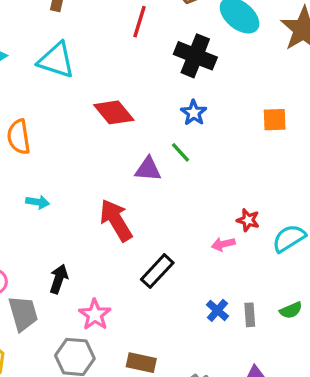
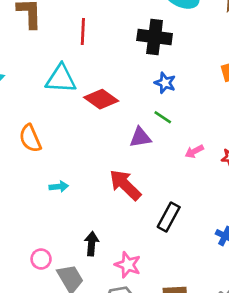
red line: (139, 22) -> (83, 31), moved
cyan triangle: (56, 60) -> (61, 79), moved
pink arrow: (223, 244) -> (194, 151), moved

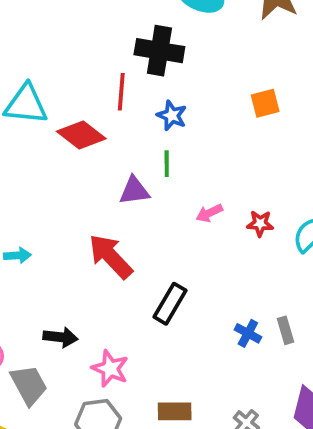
red line: (83, 31) -> (121, 92), moved
green line: (163, 117) -> (167, 164), turned 54
black arrow: (92, 244) -> (60, 337), turned 90

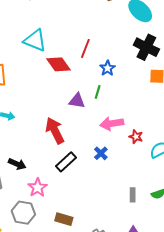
black cross: (159, 51) -> (146, 47), moved
pink arrow: (209, 213) -> (112, 124), size x1.6
black rectangle: (170, 304) -> (66, 162), moved
blue cross: (248, 333) -> (101, 153), moved

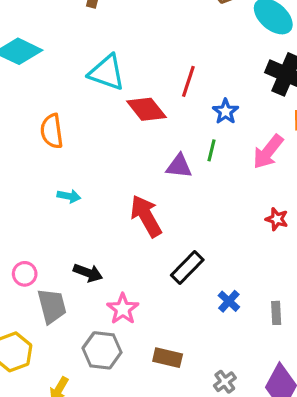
pink arrow: (112, 124) -> (268, 152), moved, turned -40
blue cross: (101, 153) -> (229, 301), moved
black rectangle: (66, 162) -> (187, 268), moved

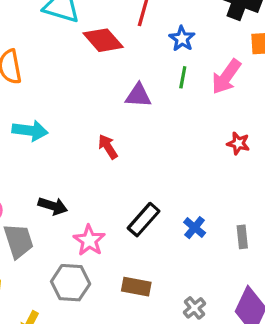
green line: (212, 150) -> (183, 77), moved
cyan arrow: (69, 196) -> (30, 131), size x1.5
red arrow: (146, 216) -> (108, 147), size x0.6
black rectangle: (187, 268) -> (144, 220), moved

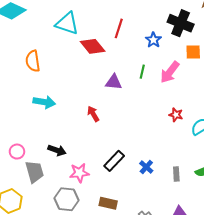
blue star: (182, 39) -> (153, 40), moved
pink star: (89, 240) -> (79, 173), turned 30

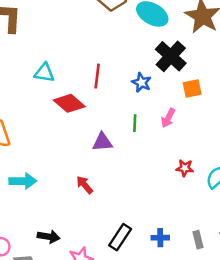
cyan triangle: (67, 23) -> (44, 73), moved, size x0.7
black cross: (181, 23) -> (171, 56), turned 30
pink arrow: (170, 72) -> (168, 118), size x0.7
blue cross: (146, 167) -> (160, 238), turned -32

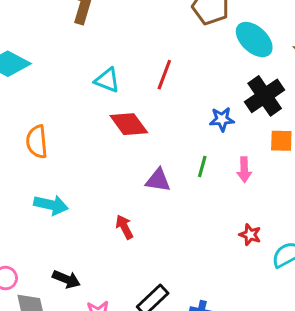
red line: (97, 76) -> (164, 75), moved
blue star: (142, 82) -> (222, 119), turned 30
pink arrow: (168, 118) -> (244, 170), turned -42

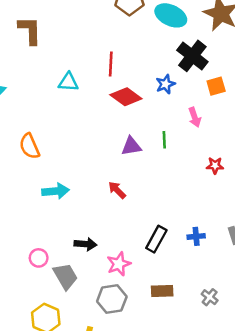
red diamond: (129, 124) -> (126, 97), moved
green line: (202, 166) -> (164, 140), moved

